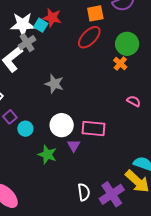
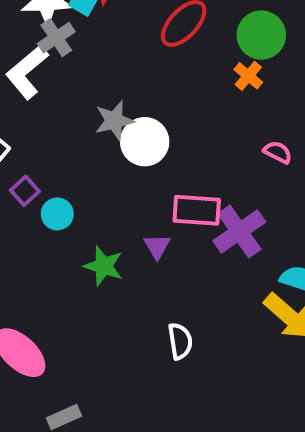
gray star: (54, 84) -> (114, 121), turned -30
white circle: (62, 125) -> (145, 142), moved
purple cross: (112, 194) -> (239, 231), moved

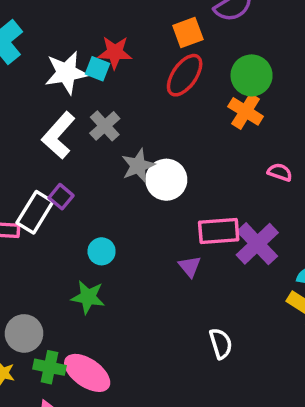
gray cross: (56, 38) -> (105, 126), moved
orange cross: (248, 76) -> (246, 111), size x1.4
purple square: (25, 191) -> (61, 197), moved
green star: (104, 266) -> (88, 297), moved

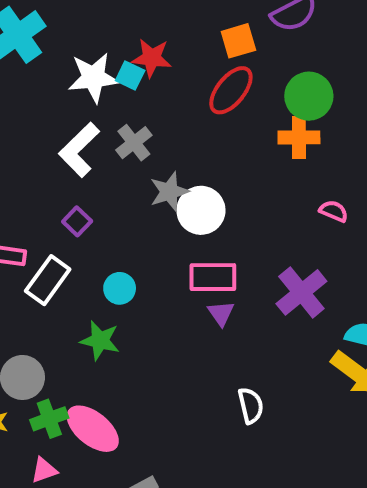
orange cross: (246, 111) -> (299, 137), turned -36
white rectangle: (35, 212) -> (48, 280), moved
pink rectangle: (219, 231) -> (213, 277), moved
green cross: (49, 367) -> (49, 419), turned -36

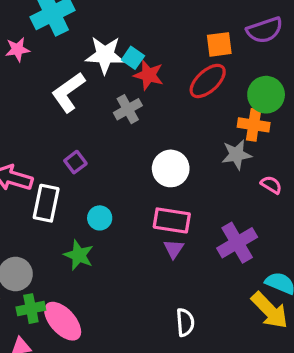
red star: (152, 58) -> (149, 75), moved
white L-shape: (79, 150) -> (68, 92), moved
gray star: (169, 192) -> (236, 155), moved
white rectangle: (48, 280) -> (46, 203), turned -33

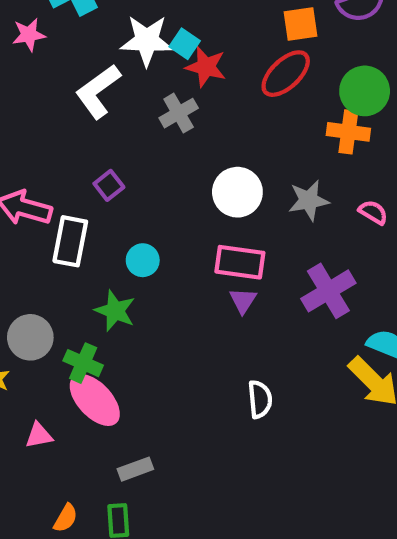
gray star: (236, 155) -> (309, 200), moved
green cross: (31, 309) -> (83, 363), moved, turned 36

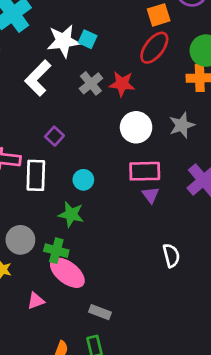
red star: (206, 67) -> (122, 84), moved
gray rectangle: (135, 469) -> (100, 312), turned 50

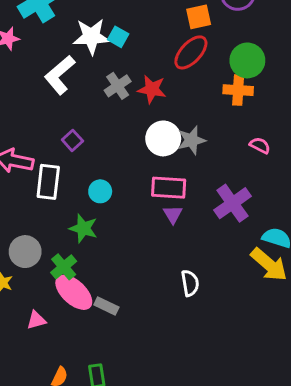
gray star: (182, 125) -> (191, 140), moved
green cross: (56, 251) -> (64, 267), turned 30
gray rectangle: (100, 312) -> (106, 306), moved

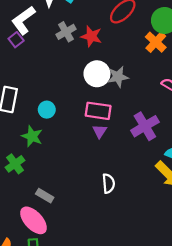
orange cross: (238, 90) -> (156, 42), turned 35
purple square: (72, 140) -> (16, 40), moved
pink ellipse: (74, 292) -> (33, 220), moved

